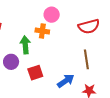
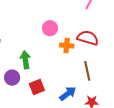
red semicircle: (89, 26) -> (88, 38), turned -145
orange cross: (42, 31) -> (67, 46), moved

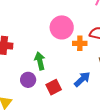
pink circle: (50, 28) -> (62, 27), size x1.5
blue arrow: (68, 94) -> (82, 79), moved

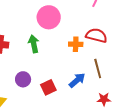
pink circle: (62, 27) -> (49, 17), moved
green arrow: (40, 61) -> (34, 44), moved

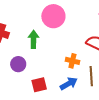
orange cross: (76, 44) -> (72, 61), moved
purple circle: (23, 79) -> (18, 64), moved

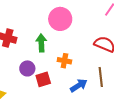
orange cross: (72, 61) -> (64, 61), moved
red square: (39, 85) -> (43, 79), moved

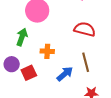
green arrow: (41, 43) -> (22, 37), turned 30

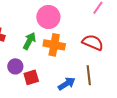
orange cross: (47, 51) -> (54, 45), moved, size x1.5

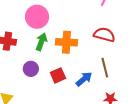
pink circle: (48, 17) -> (37, 17), moved
red square: (31, 77) -> (58, 75), moved

